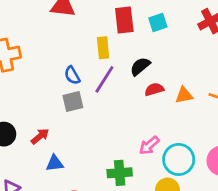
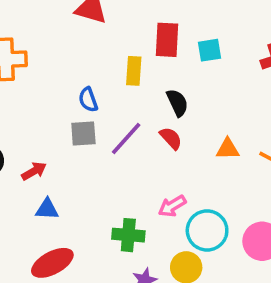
black semicircle: (140, 66) -> (177, 103), turned 95
purple line: (104, 79) -> (126, 138), moved
red semicircle: (154, 89) -> (171, 138), moved, turned 54

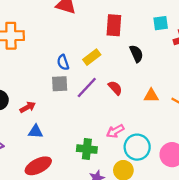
cyan square: (209, 50) -> (161, 23), moved
yellow rectangle: (134, 71) -> (92, 57), moved, turned 48
black semicircle: (177, 103) -> (136, 54), moved

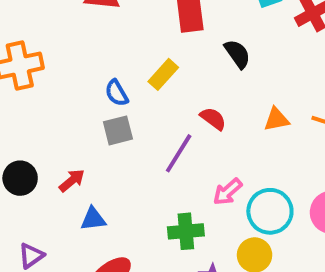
purple line: (87, 88) -> (179, 153), moved

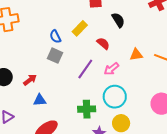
red semicircle: (213, 119) -> (103, 43), moved
gray square: (118, 130) -> (55, 56), turned 35
pink arrow: (228, 192) -> (111, 69), moved
cyan circle: (270, 211) -> (115, 97), moved

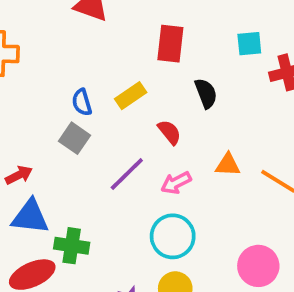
blue triangle: (40, 100) -> (30, 217), size x1.5
green cross: (87, 109) -> (72, 246), moved

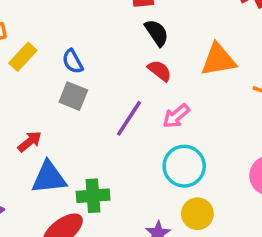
black semicircle: (206, 93) -> (157, 33), moved
yellow rectangle: (131, 96) -> (23, 57), moved
orange triangle: (228, 165) -> (218, 60), moved, size x1.5

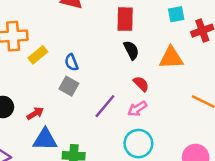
orange triangle: (218, 60) -> (171, 58), moved
red semicircle: (160, 71) -> (141, 84), moved

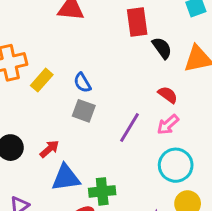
black semicircle: (131, 50) -> (162, 48), moved

